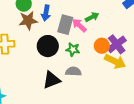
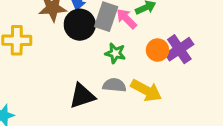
black circle: (48, 46) -> (80, 25), moved
yellow arrow: (115, 61) -> (146, 90), moved

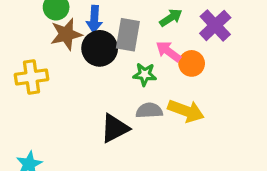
pink arrow: (126, 19) -> (168, 51), moved
purple cross: (179, 49) -> (215, 25), moved

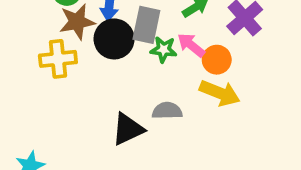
green star: (145, 74) -> (164, 49), moved
yellow cross: (32, 77) -> (58, 59), moved
yellow arrow: (186, 111) -> (220, 93), moved

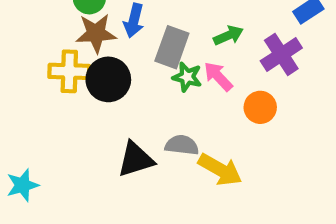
black circle: (114, 39) -> (108, 79), moved
orange circle: (217, 60) -> (260, 107), moved
yellow arrow: (220, 93) -> (220, 170), moved

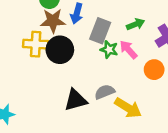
gray semicircle: (182, 145) -> (105, 92), turned -30

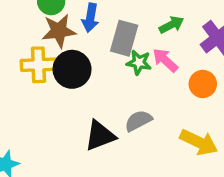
yellow arrow: (128, 108) -> (199, 142), moved

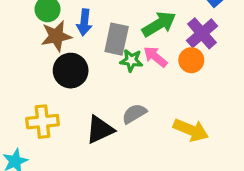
green arrow: (171, 25) -> (159, 24), size x1.5
yellow cross: (38, 65) -> (43, 122), moved
orange circle: (203, 84) -> (191, 60), moved

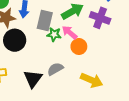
purple cross: (202, 33) -> (100, 18), turned -30
orange circle: (191, 60) -> (79, 46), moved
black triangle: (100, 130) -> (33, 79), turned -30

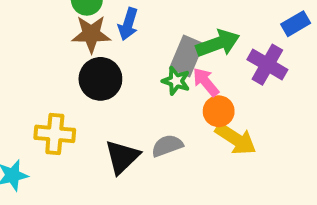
gray rectangle: (45, 20) -> (187, 56), moved
yellow arrow: (92, 80) -> (236, 139), moved

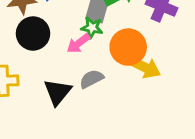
pink arrow: (206, 82) -> (78, 43), moved, turned -80
orange circle: (219, 111) -> (128, 47), size x1.5

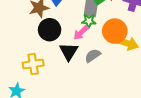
black triangle: (58, 92) -> (69, 52), moved

